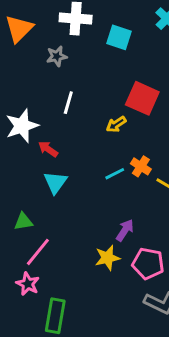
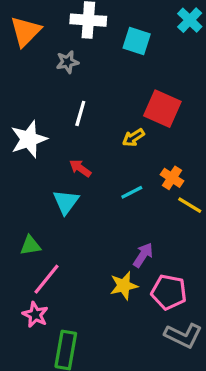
red arrow: (48, 149) -> (80, 168), moved
orange cross: (141, 166) -> (172, 178), moved

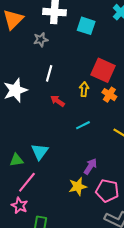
yellow arrow: (133, 138) -> (84, 89), turned 128
red arrow: (80, 168) -> (58, 101), moved
orange cross: (172, 178) -> (109, 95), moved
cyan triangle: (66, 202) -> (40, 152), moved

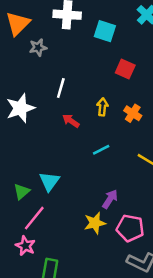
gray star: (41, 40) -> (38, 48), moved
red square: (103, 70) -> (125, 69), moved, size x0.7
green triangle: (16, 160) -> (22, 191), turned -32

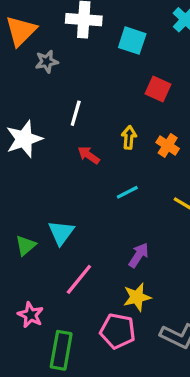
pink line: (34, 218) -> (79, 279), moved
yellow star: (95, 223) -> (137, 297), moved
pink pentagon: (130, 228) -> (118, 331), moved

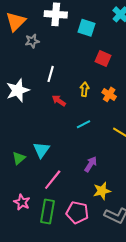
yellow star: (137, 297) -> (102, 191), moved
green rectangle: (61, 350) -> (48, 211), moved

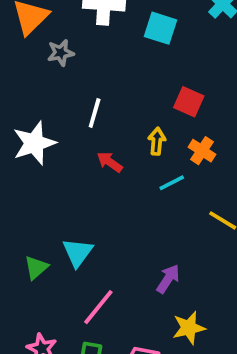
red square: (103, 59) -> (189, 102), moved
cyan line: (83, 124) -> (172, 183), moved

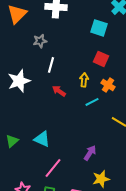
cyan square: (161, 28) -> (99, 28), moved
gray star: (61, 53) -> (40, 41), moved
cyan triangle: (78, 252) -> (42, 139), turned -42
green triangle: (36, 268) -> (12, 141), moved

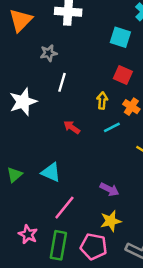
red arrow: (59, 91) -> (72, 127), moved
purple arrow: (90, 153) -> (109, 189), turned 84
yellow star: (101, 179) -> (111, 221), moved

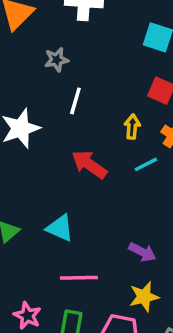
red arrow: (72, 127) -> (89, 164), size x1.5
pink line: (64, 208) -> (79, 278), turned 50

